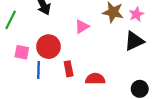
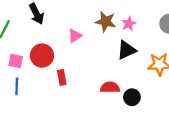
blue line: (38, 70) -> (17, 86), moved
red semicircle: (95, 79) -> (110, 87), moved

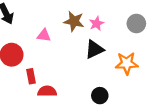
pink triangle: (75, 36) -> (44, 35), turned 40
red semicircle: (110, 87) -> (47, 91), moved

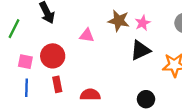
red rectangle: (31, 76) -> (57, 84), moved

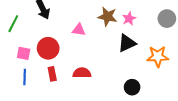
red semicircle: (90, 95) -> (82, 73), moved

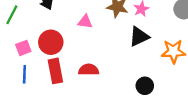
pink square: (24, 53) -> (23, 48), turned -32
red rectangle: (52, 74) -> (55, 71), size x1.5

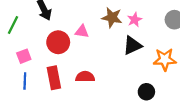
red circle: (51, 42) -> (58, 42), moved
black circle: (145, 86) -> (146, 92), moved

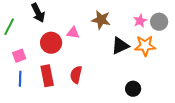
pink star: (135, 20) -> (140, 21), moved
orange star: (165, 59) -> (145, 46), moved
red semicircle: (85, 77) -> (76, 75), turned -78

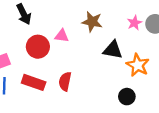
black triangle: (120, 46) -> (113, 50), turned 36
orange star: (145, 46) -> (138, 65), moved, turned 30
red rectangle: (47, 76) -> (34, 82), turned -60

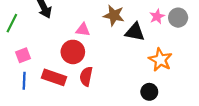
red circle: (38, 47) -> (73, 52), moved
black triangle: (113, 50) -> (135, 32), moved

